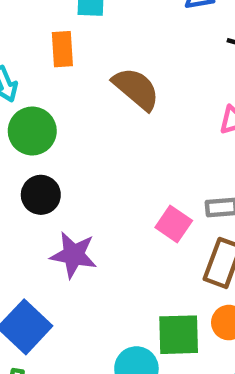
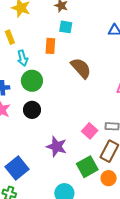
purple star: (74, 255) -> (57, 147), moved
green square: (179, 335) -> (87, 167), moved, turned -35

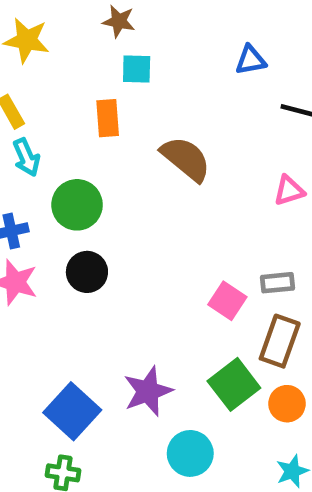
cyan arrow: (22, 58) -> (26, 157), moved
purple star: (57, 147) -> (148, 391), moved, turned -30

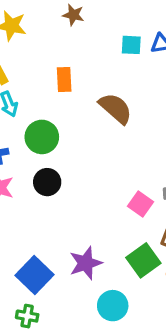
cyan square: (137, 69) -> (131, 45), moved

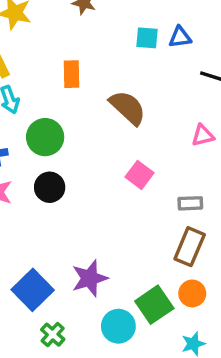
pink square: (141, 204) -> (139, 175), moved
green square: (143, 260) -> (154, 305), moved
green cross: (27, 316) -> (53, 335), moved, turned 30

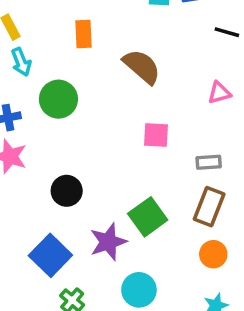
pink square: (139, 175) -> (156, 135), turned -32
black circle: (50, 187) -> (67, 191), moved
green square: (154, 305) -> (148, 217), moved

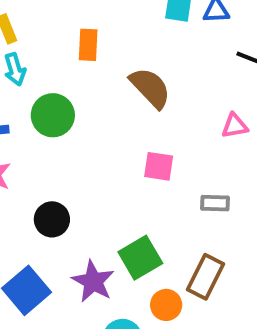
brown rectangle: (209, 207) -> (206, 277), moved
purple star: (108, 242) -> (93, 281), turned -30
orange circle: (213, 254) -> (166, 305), moved

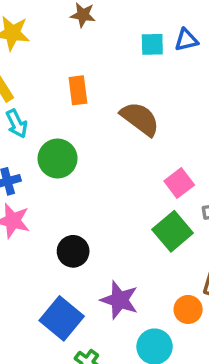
pink square: (159, 166) -> (179, 183), moved, turned -36
green square: (140, 258) -> (173, 231), moved

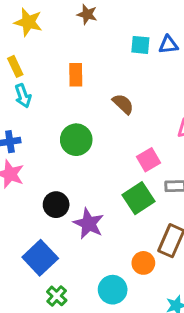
brown semicircle: (140, 119) -> (123, 104), size x0.7
green circle: (58, 159) -> (76, 140), moved
purple star: (119, 300) -> (89, 224), moved

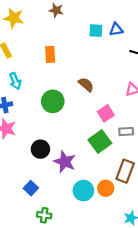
cyan arrow: (23, 96) -> (15, 81), moved
brown semicircle: (123, 104) -> (86, 85), moved
blue square: (40, 258) -> (31, 188), size x0.6
cyan circle: (113, 290) -> (83, 191), moved
green cross: (57, 296) -> (44, 215), turned -32

